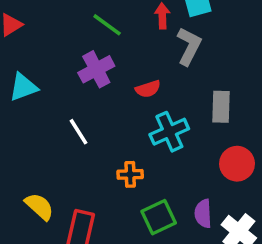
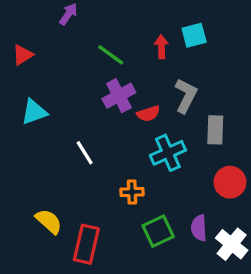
gray L-shape: (189, 46) -> (186, 96), moved
purple cross: (96, 69) -> (119, 96), moved

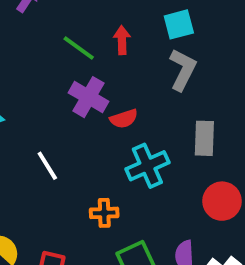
red arrow: (161, 47) -> (122, 40), moved
purple cross: (119, 96) -> (88, 97), turned -32
gray L-shape: (186, 96) -> (183, 70), moved

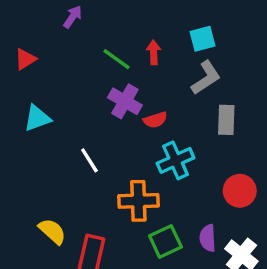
gray L-shape: (183, 70) -> (206, 78), turned 30
gray rectangle: (204, 138) -> (226, 120), moved
orange cross: (104, 213) -> (138, 201), size x1.6

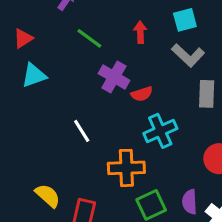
green line: (116, 59) -> (89, 38), moved
gray L-shape: (206, 78) -> (188, 55), turned 76
cyan triangle: (37, 118) -> (34, 75), moved

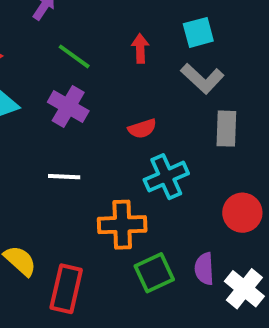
purple cross: (114, 77) -> (68, 107), moved
white line: (82, 131) -> (64, 177), turned -55

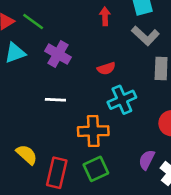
green line: (74, 56) -> (33, 21), moved
purple semicircle: (204, 269) -> (147, 160), turned 30
green square: (154, 273) -> (96, 169), moved

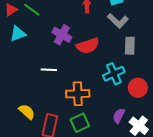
purple cross: (58, 54) -> (62, 35), moved
red semicircle: (106, 68) -> (88, 46), size x1.6
cyan cross: (122, 100) -> (114, 74), moved

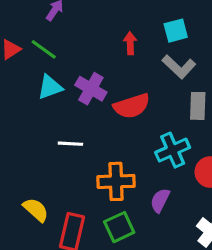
cyan triangle: (18, 34) -> (50, 87), moved
purple semicircle: (119, 116) -> (160, 200), moved

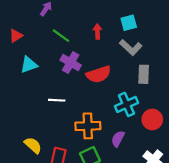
green line: (44, 49) -> (61, 36), moved
cyan triangle: (50, 87) -> (29, 65), moved

